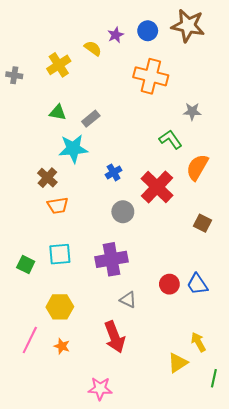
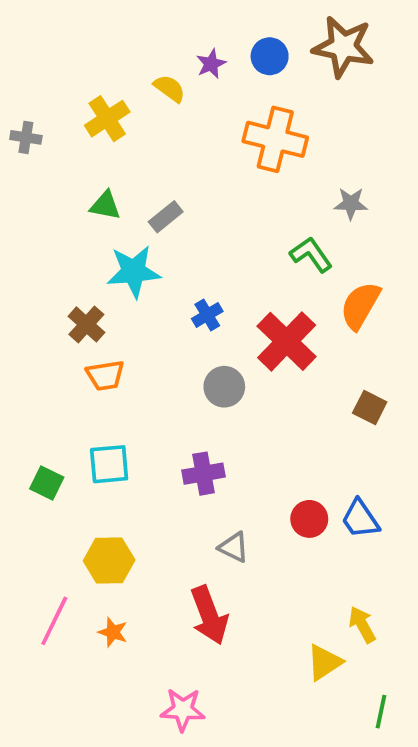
purple cross: (111, 259) -> (204, 474), size x0.7
green line: (214, 378) -> (381, 712), moved

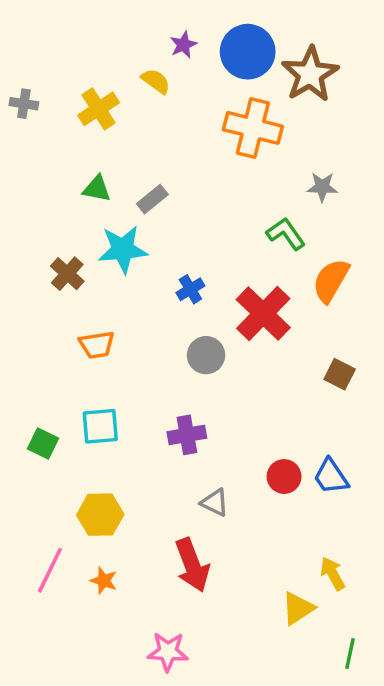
brown star: (343, 47) -> (310, 74), moved, turned 30
blue circle: (270, 56) -> (248, 52), size x1.6
purple star: (211, 64) -> (183, 45), moved
gray cross: (26, 137) -> (24, 104), moved
brown cross: (86, 324) -> (67, 274), moved

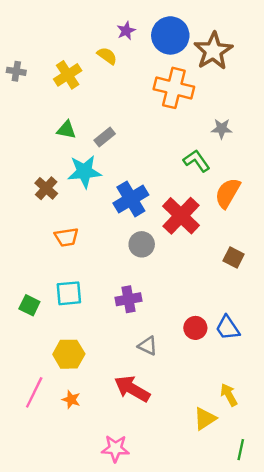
blue cross: (190, 289) -> (131, 199), size x1.8
red arrow: (192, 565) -> (132, 389), turned 141

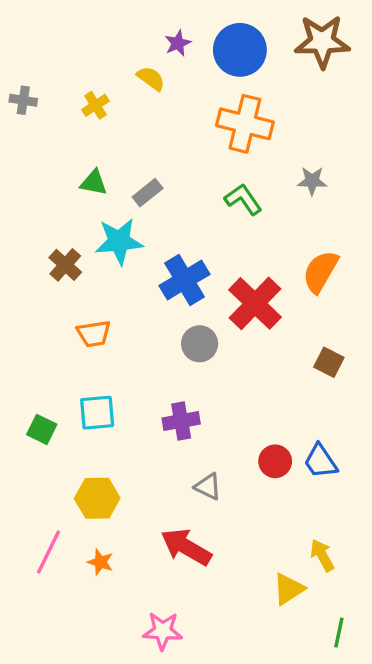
brown star: (213, 51) -> (322, 41), moved, turned 30
yellow cross: (68, 75) -> (95, 105), size x0.7
green L-shape: (197, 161) -> (243, 199), moved

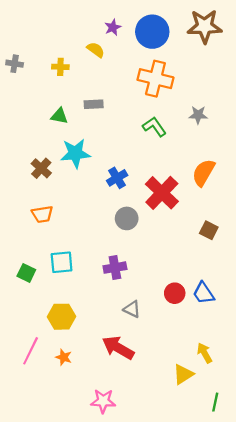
yellow cross: (95, 105) -> (60, 67), turned 35
gray rectangle: (148, 193) -> (94, 104), moved, turned 36
blue cross: (184, 280) -> (117, 178), size x0.7
orange trapezoid: (94, 334) -> (42, 214), moved

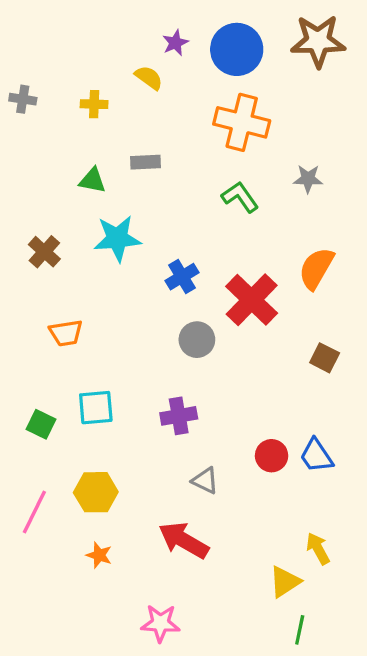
brown cross: (41, 168) -> (44, 252), moved
pink line: (31, 351) -> (34, 512), moved
green line: (215, 402) -> (300, 630), moved

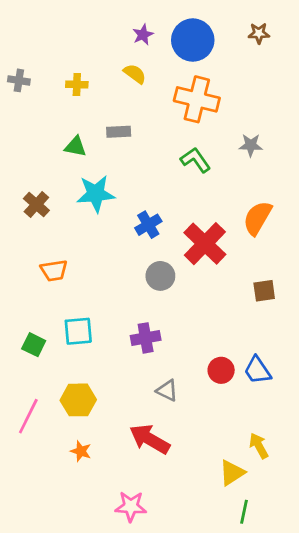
brown star: (318, 41) -> (259, 33), size x0.5
yellow semicircle: (149, 78) -> (135, 74), moved
brown square: (325, 358) -> (264, 291), turned -35

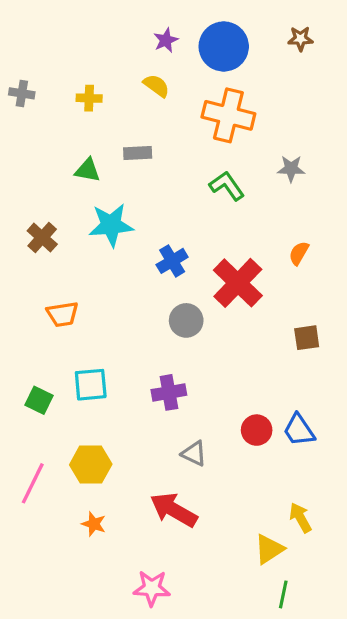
orange semicircle: (257, 218) -> (299, 253), size x0.6

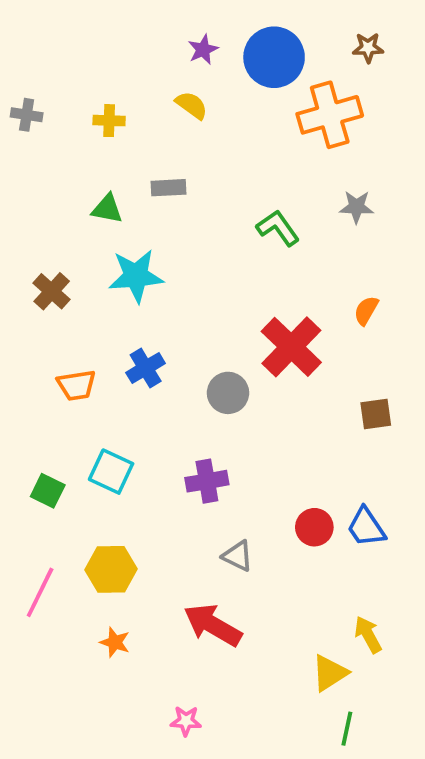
orange cross: (228, 115) -> (330, 115), moved, turned -30
blue cross: (172, 261) -> (146, 368), moved
cyan square: (91, 385) -> (111, 472), turned 30
pink star: (152, 588) -> (186, 721), size x0.7

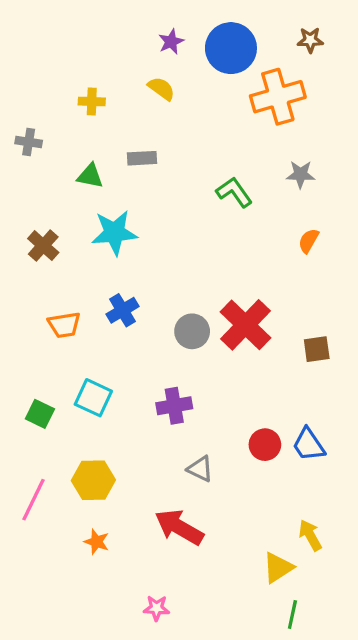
gray cross: (27, 115) -> (29, 142), moved
orange semicircle: (366, 310) -> (309, 241), moved
red cross: (291, 347) -> (246, 325), moved

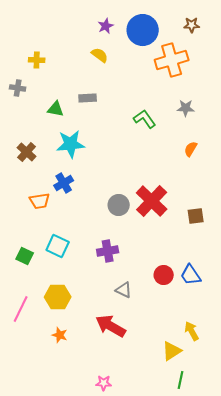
yellow cross: (92, 102) -> (37, 60), moved
blue cross: (123, 310) -> (64, 183), moved
pink star: (156, 608) -> (104, 383), moved

